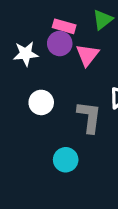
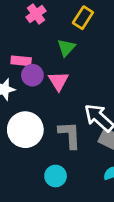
pink rectangle: (64, 26) -> (21, 61), moved
white circle: (41, 102) -> (25, 130), size x1.6

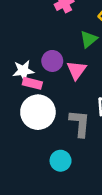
pink rectangle: (21, 61) -> (32, 83), moved

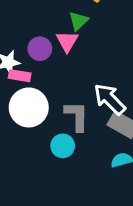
pink triangle: (76, 70) -> (67, 41), moved
cyan circle: (61, 161) -> (63, 146), moved

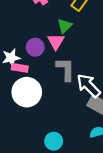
gray L-shape: (77, 116) -> (65, 69), moved
cyan circle: (63, 146) -> (54, 141), moved

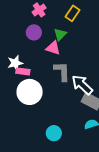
pink triangle: (56, 42) -> (53, 48), turned -42
purple circle: (35, 47) -> (34, 32), moved

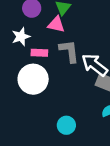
white star: (15, 63) -> (21, 37), moved
pink rectangle: (23, 71) -> (39, 53), moved

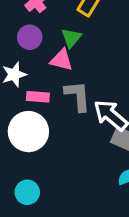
cyan circle: (66, 125) -> (27, 192), moved

